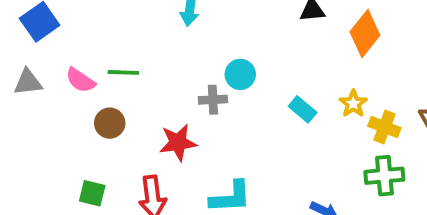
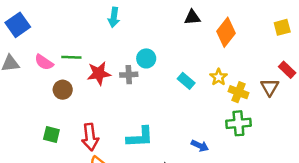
red star: (178, 143) -> (99, 73), moved

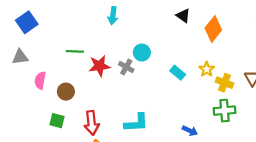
black triangle: (192, 17) -> (183, 16), turned 40
pink semicircle: (44, 62) -> (40, 80), moved, turned 66
gray cross: (129, 75) -> (126, 67), turned 32
brown circle: (63, 90) -> (66, 92), moved

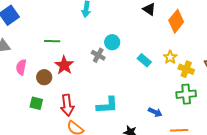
red star: (99, 66) -> (64, 65), moved, turned -30

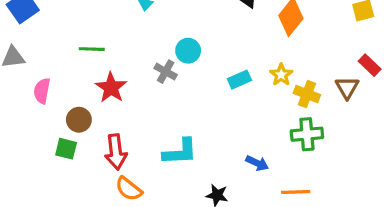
cyan rectangle: (144, 60) -> (239, 80), turned -64
brown circle: (44, 77) -> (79, 120), moved

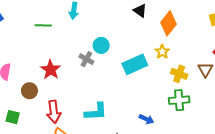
green line: (92, 49) -> (43, 25), moved
yellow star: (281, 75) -> (162, 52), moved
cyan rectangle: (239, 80) -> (135, 64), size x1.6
green square: (66, 149) -> (13, 117), moved

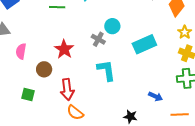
yellow star: (162, 52) -> (185, 32), moved
cyan L-shape: (96, 112) -> (106, 70), moved, turned -95

